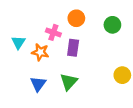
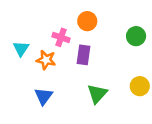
green circle: (112, 25) -> (136, 36), moved
green triangle: (69, 82) -> (97, 94), moved

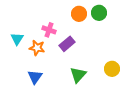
orange circle: (87, 21) -> (79, 14), moved
green circle: (136, 36) -> (99, 13), moved
purple rectangle: (84, 55) -> (67, 44), turned 42

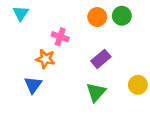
cyan triangle: (17, 39) -> (21, 13), moved
purple rectangle: (67, 44) -> (101, 59), moved
blue triangle: (35, 77) -> (33, 85), moved

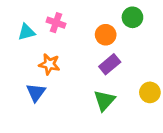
cyan triangle: (21, 13) -> (27, 32), moved, turned 42
orange circle: (97, 17) -> (106, 35), moved
pink cross: (60, 37) -> (56, 23), moved

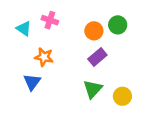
green circle: (132, 17) -> (118, 25), moved
cyan triangle: (27, 32) -> (24, 28), turned 49
yellow circle: (150, 92) -> (122, 96), moved

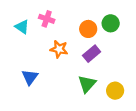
orange star: (44, 57) -> (59, 49), moved

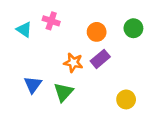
green circle: (111, 23) -> (133, 28), moved
orange star: (59, 49) -> (73, 63), moved
green triangle: (87, 84) -> (63, 92), moved

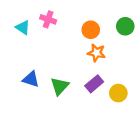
purple rectangle: (100, 59) -> (94, 84), moved
orange star: (73, 63) -> (96, 53), moved
blue triangle: (33, 85) -> (31, 79), turned -48

